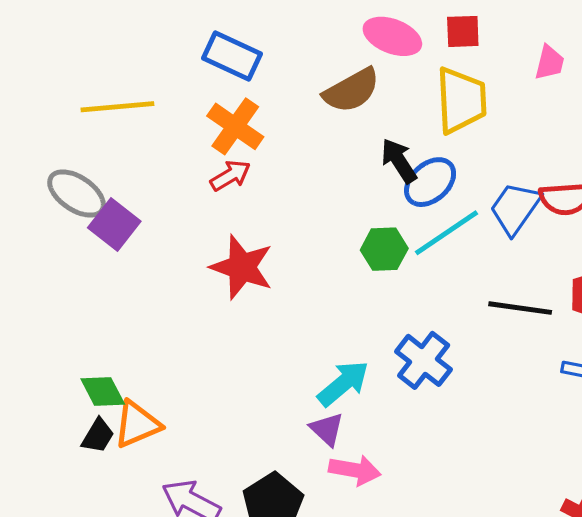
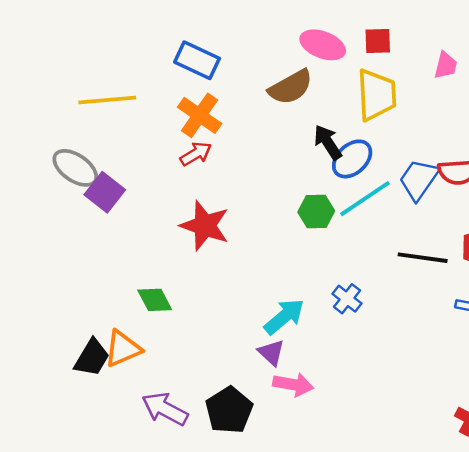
blue cross: (424, 360) -> (347, 299), size x0.7
green diamond: (103, 392) -> (155, 300), moved
black trapezoid: (98, 436) -> (92, 358), size x1.4

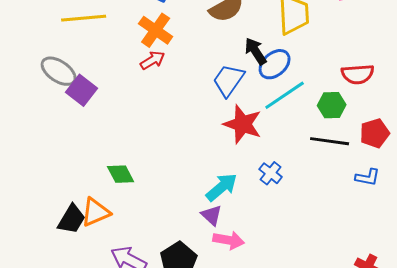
blue trapezoid: (419, 179) -> (229, 80), moved
green hexagon: (316, 212) -> (332, 105), moved
red star: (205, 226) -> (243, 124), moved

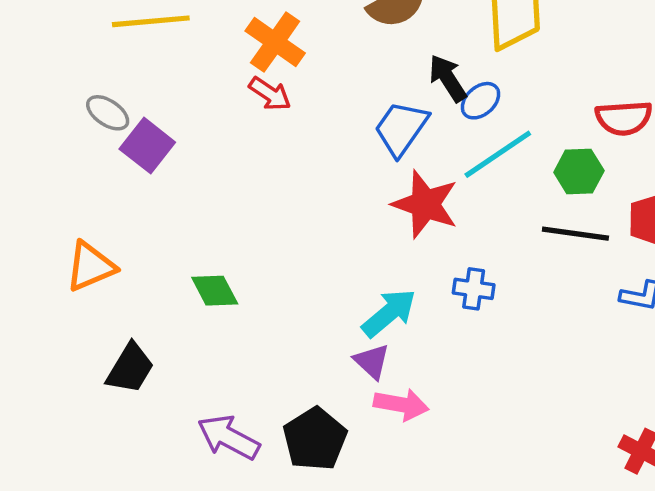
red arrow: (153, 60) -> (270, 94), turned 65
blue ellipse: (275, 64) -> (481, 101), size x0.7
gray ellipse: (59, 71) -> (108, 113), size x0.7
blue cross: (271, 173) -> (474, 289), turned -30
orange triangle: (96, 212) -> (90, 266), moved

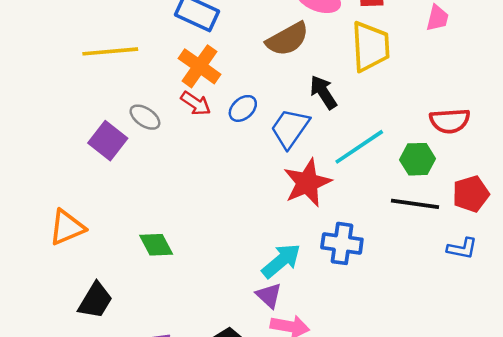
blue ellipse: (481, 101) -> (243, 108), moved
gray ellipse: (108, 113) -> (145, 117), moved
red star: (425, 204) -> (307, 183), turned 30
blue cross: (474, 289) -> (342, 243), size x1.4

